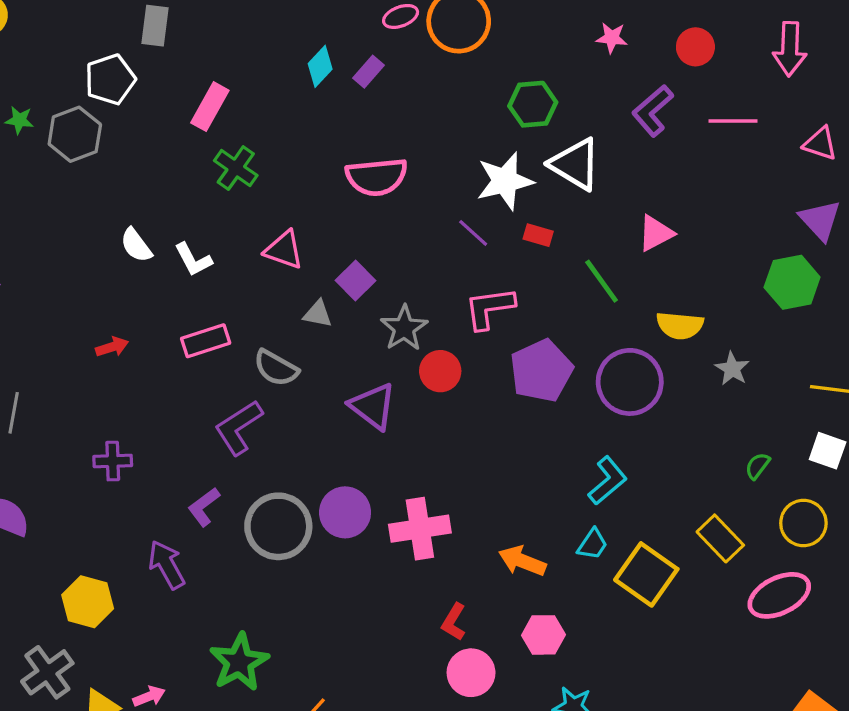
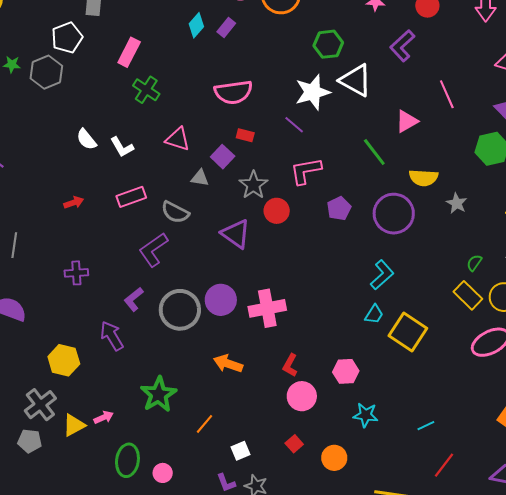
pink line: (733, 121) -> (447, 94), moved, turned 68
red rectangle: (538, 235) -> (245, 135), moved
purple pentagon: (541, 371) -> (339, 208), size x0.6
yellow rectangle: (720, 538) -> (468, 295), moved
orange arrow: (522, 561) -> (228, 364), moved

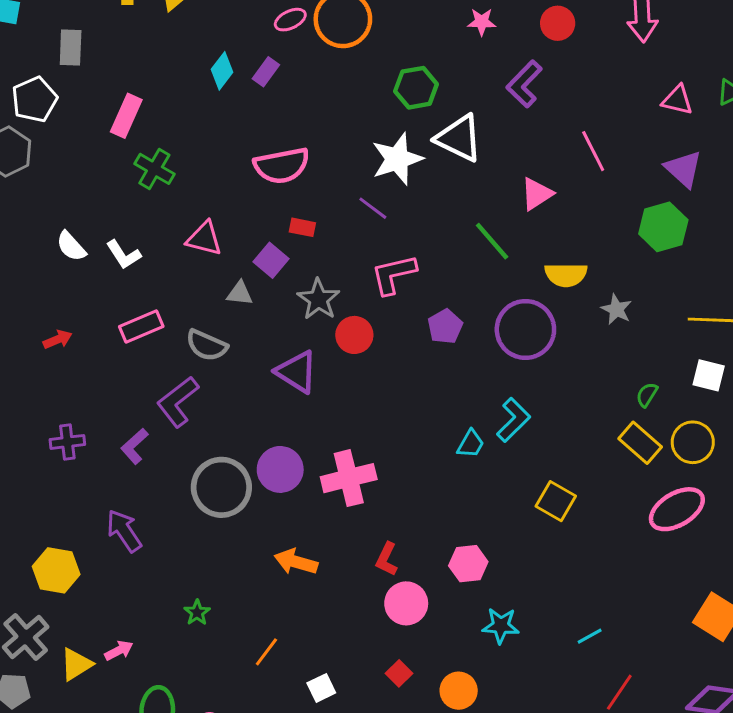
purple L-shape: (134, 299) -> (134, 446), moved
cyan trapezoid: (374, 314) -> (471, 444), moved
yellow square: (408, 332) -> (556, 501), size x0.7
green star: (159, 394) -> (197, 613), size x0.5

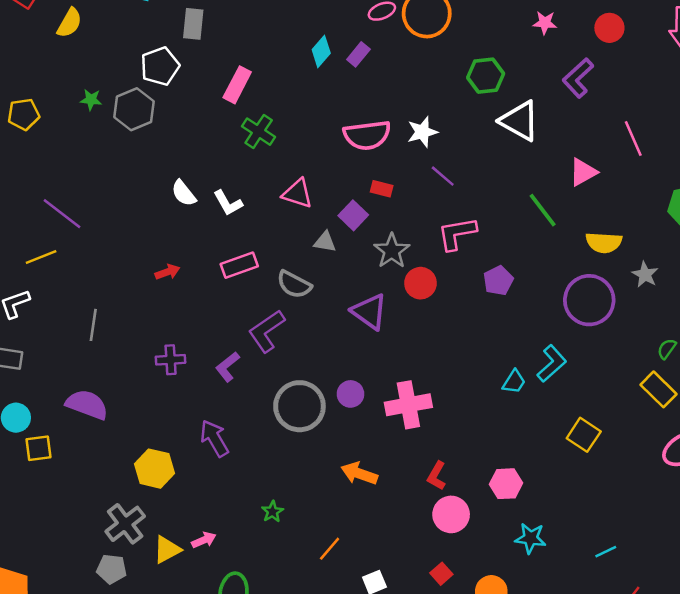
white star: (397, 159) -> (422, 132), moved, size x0.7
purple circle: (525, 329) -> (589, 300), moved
purple circle: (280, 469) -> (350, 394), size x0.7

